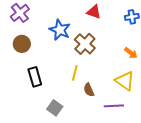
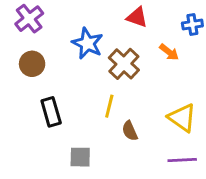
orange arrow: (131, 53) -> (169, 52), moved
purple line: (114, 106) -> (182, 160), moved
gray square: (55, 108) -> (80, 157), turned -35

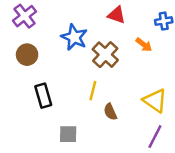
purple line: (182, 160) -> (155, 137), turned -60

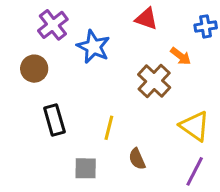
purple cross: (25, 16) -> (53, 25), moved
brown cross: (105, 55) -> (154, 81), moved
yellow line: (93, 91) -> (109, 128), moved
brown semicircle: (110, 112) -> (137, 159), moved

